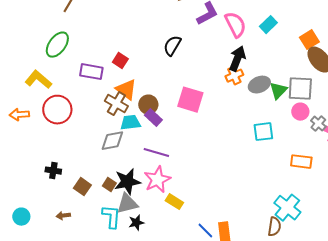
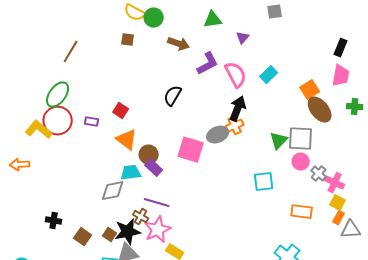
purple rectangle: (91, 72) -> (92, 122), size x0.6
gray ellipse: (259, 85) -> (218, 135), moved
brown cross: (116, 104) -> (141, 217), moved, size x0.7
red circle: (57, 110) -> (58, 121), moved

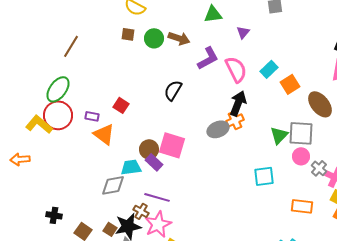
green circle: (154, 18) -> (154, 38), moved
orange square: (310, 90) -> (290, 84), moved
orange triangle: (127, 140) -> (104, 134), moved
pink square: (191, 150) -> (172, 145), moved

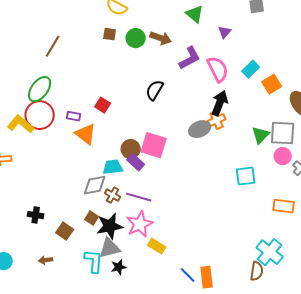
green triangle: (213, 14) -> (195, 14), turned 48
brown cross: (141, 211) -> (113, 195), moved
brown square: (110, 229) -> (92, 218), moved

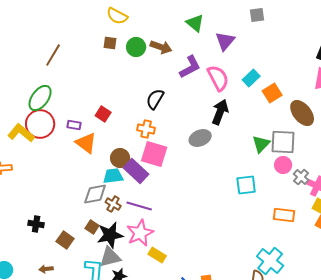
purple triangle: (225, 32) -> (225, 41), size x1.5
orange cross: (217, 120) -> (146, 129), moved, turned 36
brown circle: (131, 149) -> (120, 158), moved
purple rectangle: (136, 162) -> (136, 171), size x1.4

